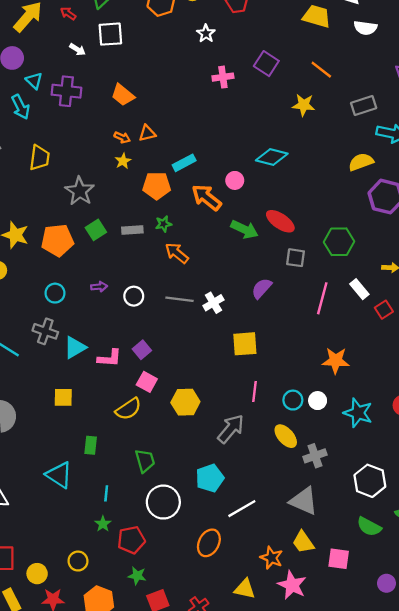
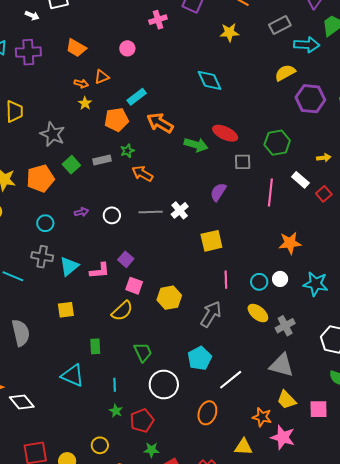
cyan diamond: (272, 157) -> (209, 80), turned 60
pink circle: (235, 180) -> (127, 48), moved

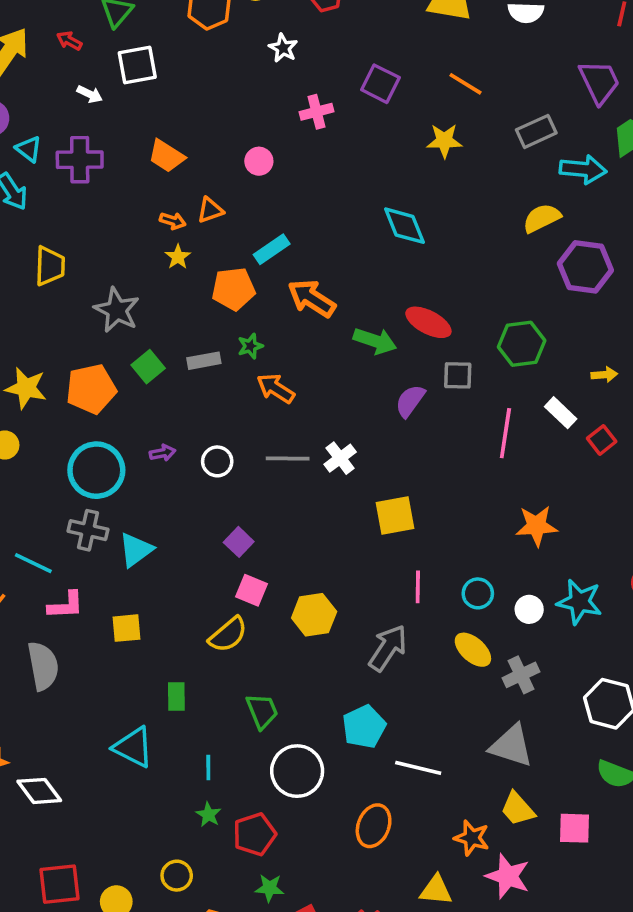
purple semicircle: (218, 192) -> (410, 401), moved
cyan circle: (45, 223) -> (96, 470), size x1.8
pink L-shape: (100, 271) -> (66, 605), moved
white circle: (280, 279) -> (529, 609), moved
white line: (231, 380) -> (418, 768), turned 50

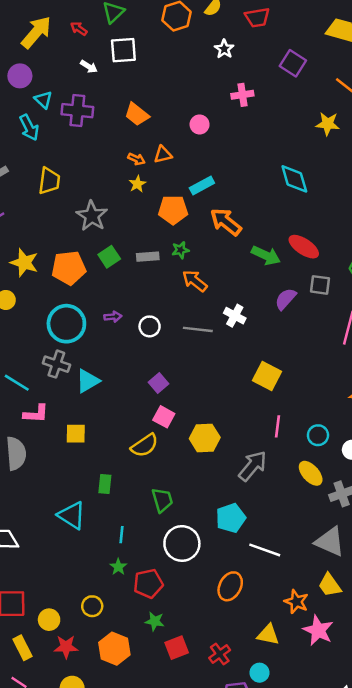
purple square: (380, 84) -> (293, 63), moved
white cross: (340, 458) -> (235, 316), moved, turned -30
yellow square: (395, 515) -> (267, 376), turned 32

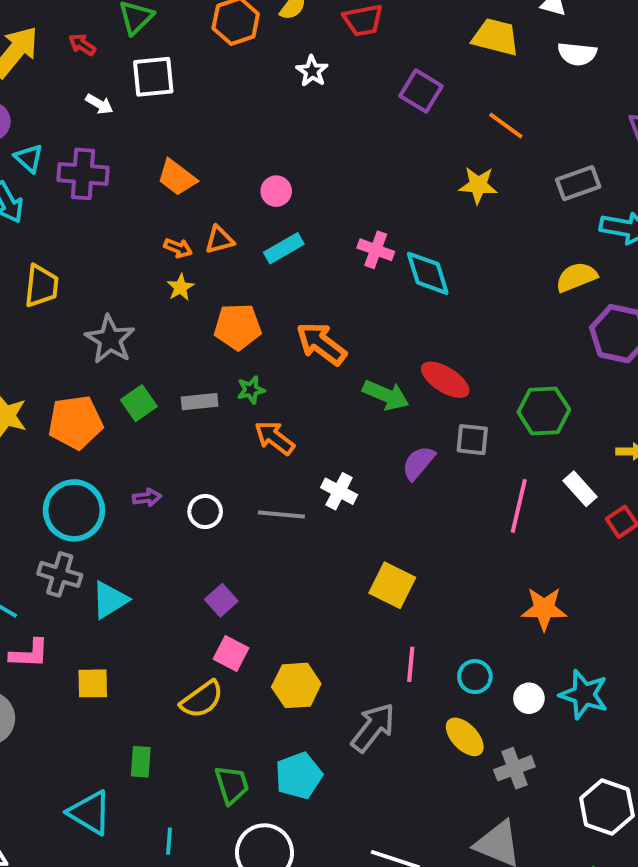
pink cross: (242, 95) -> (376, 250), moved, turned 30
cyan rectangle: (202, 186) -> (284, 248), moved
cyan pentagon: (231, 518) -> (299, 776), moved

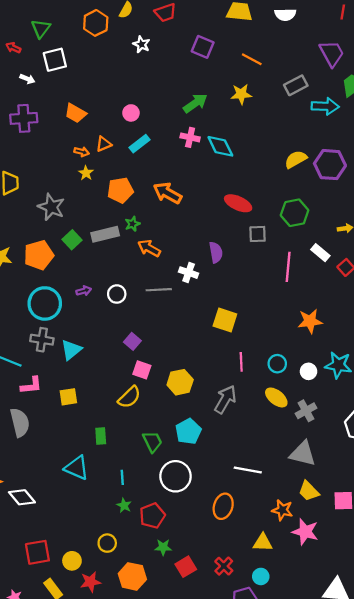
yellow semicircle: (576, 277) -> (296, 159), moved
green arrow: (386, 395) -> (195, 103), moved, turned -50
gray rectangle: (200, 402) -> (105, 234), size x1.4
purple semicircle: (418, 463) -> (216, 252), moved, turned 138

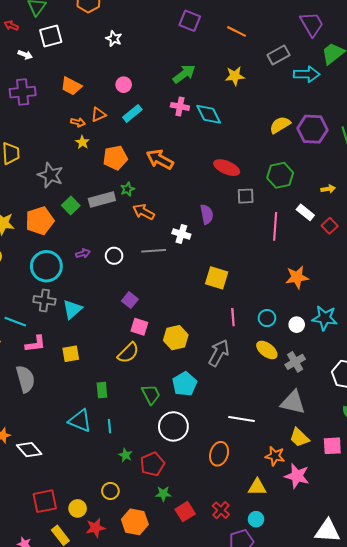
white star: (141, 44) -> (114, 39), moved
yellow star: (241, 94) -> (235, 76), moved
cyan line: (122, 477) -> (110, 426), moved

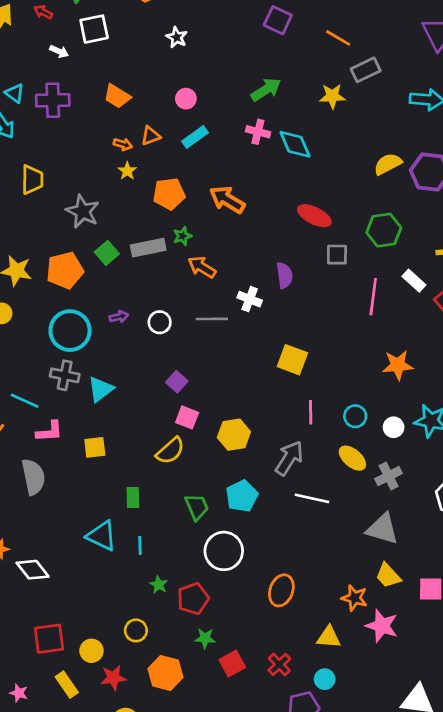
gray rectangle: (279, 55) -> (366, 70), moved
white line: (241, 419) -> (312, 498), moved

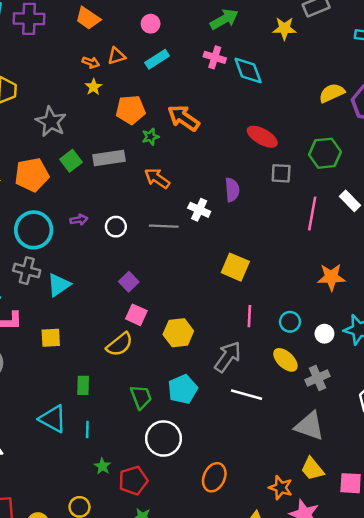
green star: (182, 236) -> (151, 137), moved

